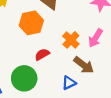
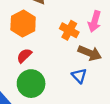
red semicircle: (42, 54) -> (24, 56), moved
blue triangle: (69, 83) -> (79, 76), turned -32

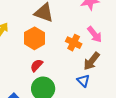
pink arrow: (95, 21) -> (95, 34), turned -54
brown arrow: (90, 53) -> (92, 61), turned 108

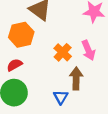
brown arrow: (92, 61) -> (76, 79), turned 126

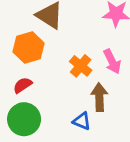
blue triangle: (61, 97) -> (82, 121), turned -35

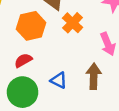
orange cross: (81, 66) -> (73, 23), moved
blue triangle: (82, 121) -> (59, 80), moved

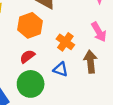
orange cross: (73, 23) -> (65, 42), moved

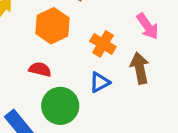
red semicircle: (27, 56) -> (40, 69), moved, turned 56
blue triangle: (61, 69) -> (100, 82), turned -42

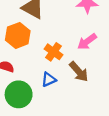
pink arrow: (148, 26) -> (87, 42), turned 84
brown arrow: (140, 68) -> (79, 72), turned 145

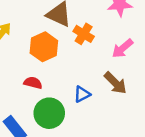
orange cross: (53, 52) -> (84, 34), moved

